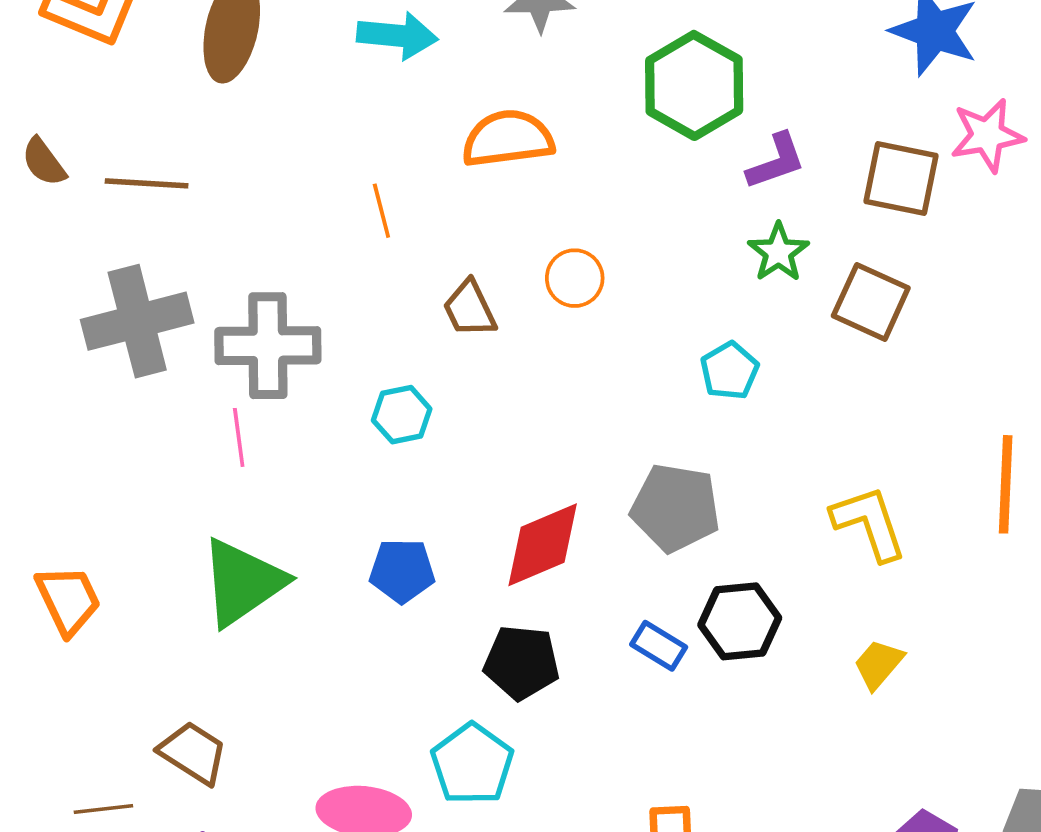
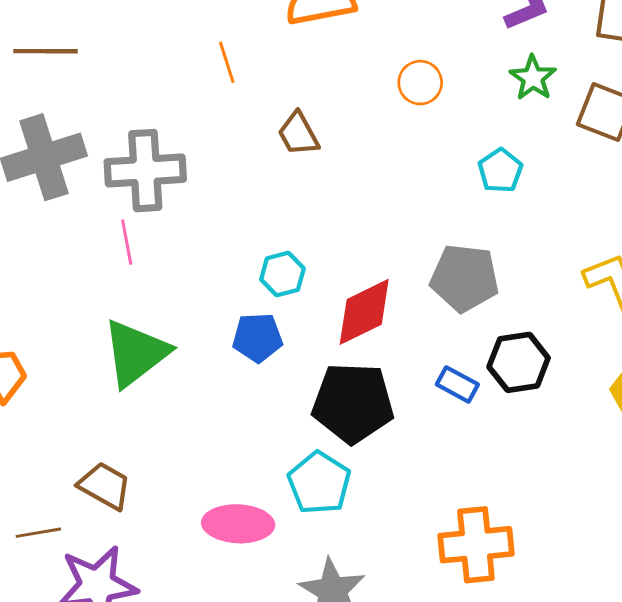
orange circle: (575, 278) -> (420, 83), moved
cyan hexagon: (402, 415) -> (282, 274), moved
black pentagon: (522, 662) -> (353, 403), size x1.4

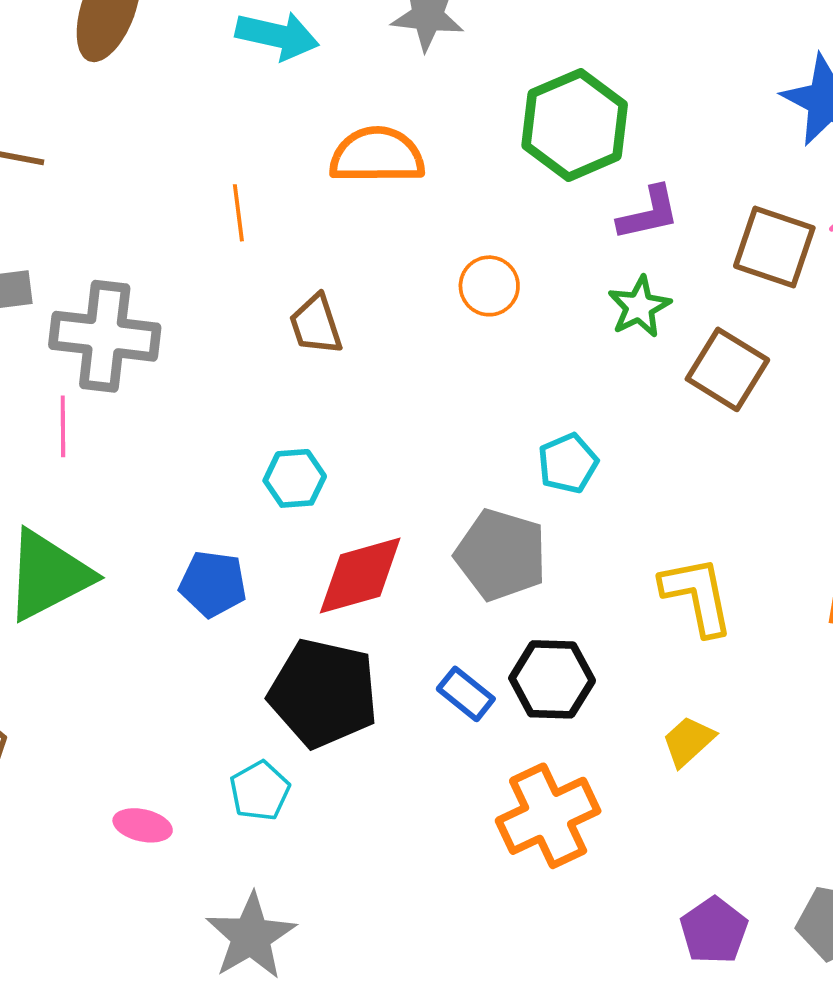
cyan pentagon: (500, 171) -> (568, 463), moved
cyan hexagon: (282, 274) -> (295, 478), moved
cyan pentagon: (319, 483) -> (260, 791), size x0.7
pink ellipse: (238, 524) -> (143, 825), size x0.6
orange cross: (476, 545) -> (548, 816), moved, turned -30

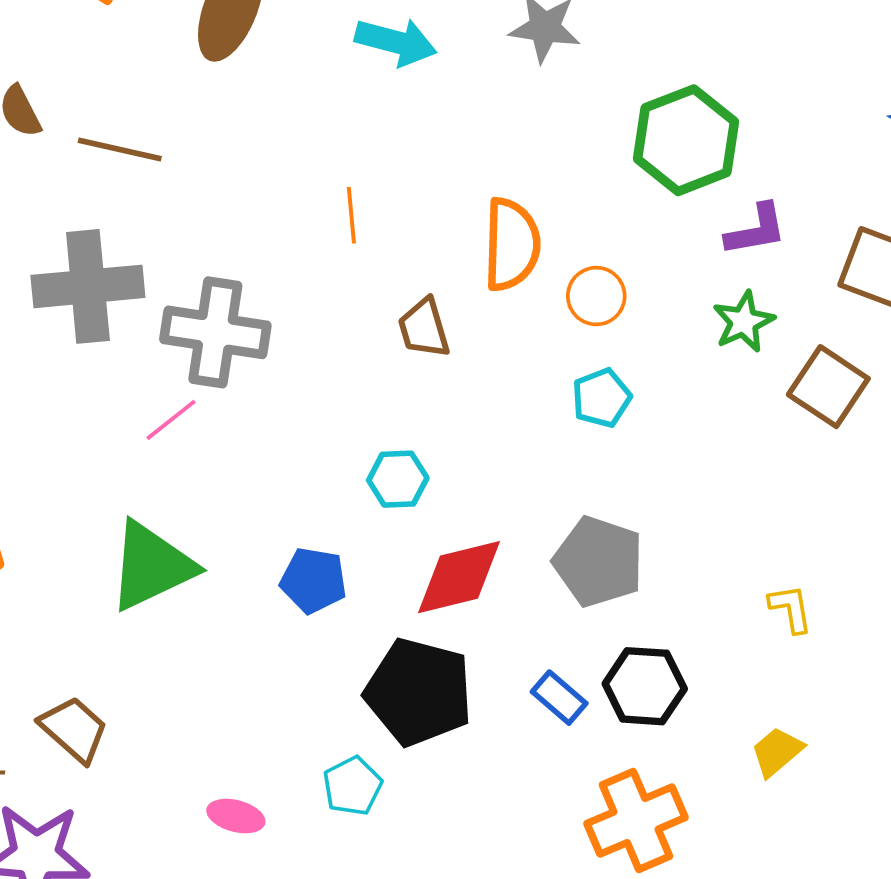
orange semicircle: (377, 155) -> (512, 245), moved, turned 90
pink line: (63, 426) -> (171, 420), turned 50
cyan pentagon: (568, 463) -> (602, 398), moved
yellow L-shape: (697, 596) -> (791, 609), size x0.6

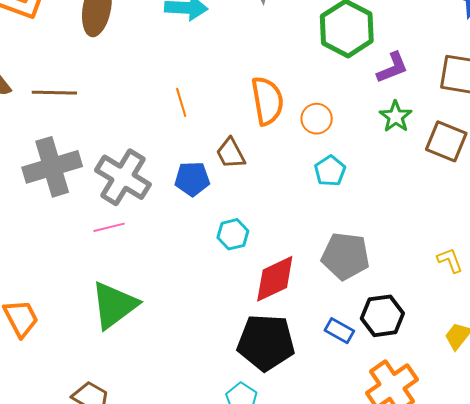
gray cross: (215, 332) -> (123, 177), turned 34
pink line: (171, 420) -> (109, 227), turned 36
blue pentagon: (314, 580) -> (192, 179), moved

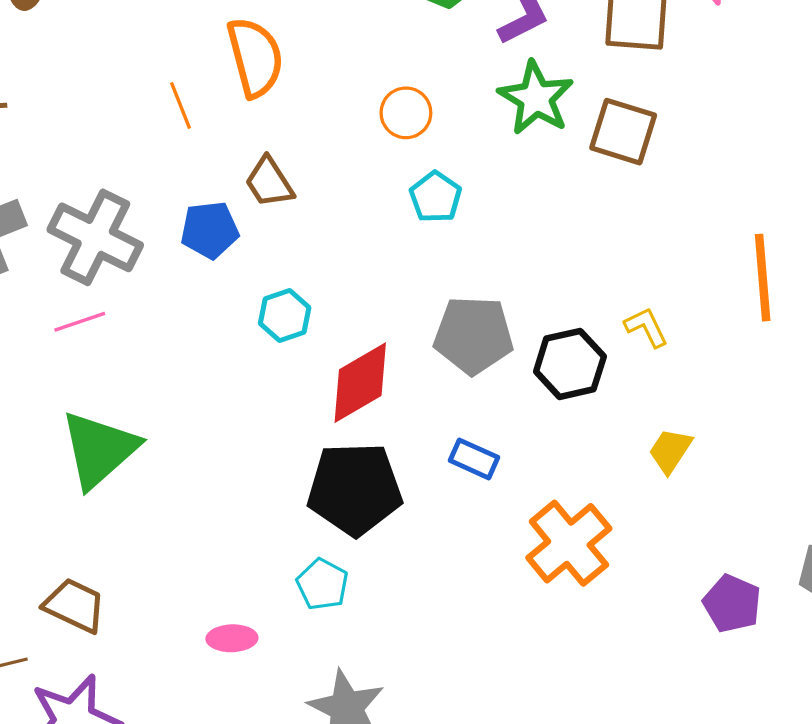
orange semicircle: (267, 101) -> (255, 57), moved
green star: (396, 117) -> (536, 98), size x1.4
black hexagon: (382, 316) -> (570, 364), moved

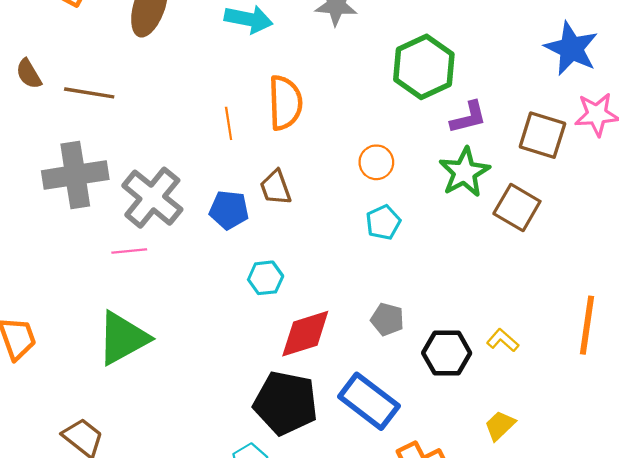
yellow L-shape: (646, 327) -> (503, 340), turned -36
gray pentagon: (473, 335) -> (387, 319), size x0.6
blue rectangle: (474, 459) -> (369, 401), size x1.8

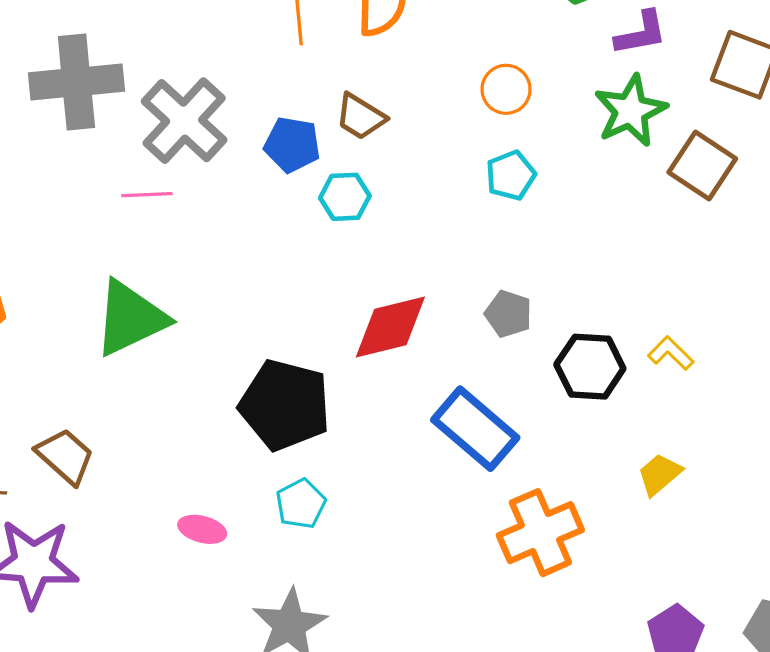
brown trapezoid: (276, 188) -> (360, 117), turned -42
cyan hexagon: (266, 278) -> (345, 197), moved
black pentagon: (286, 403) -> (285, 405), moved

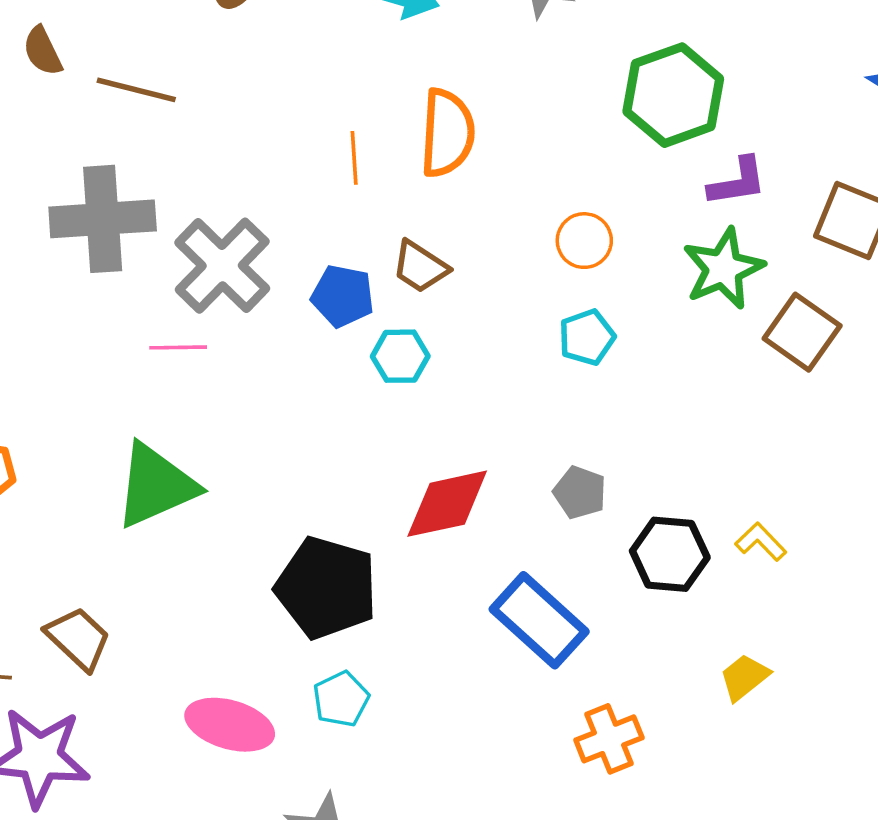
pink ellipse: (202, 529) -> (230, 725), size x1.6
orange cross: (540, 533) -> (609, 739), size x0.7

